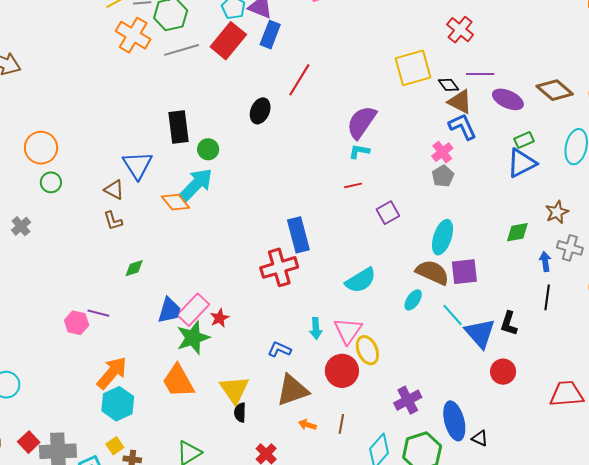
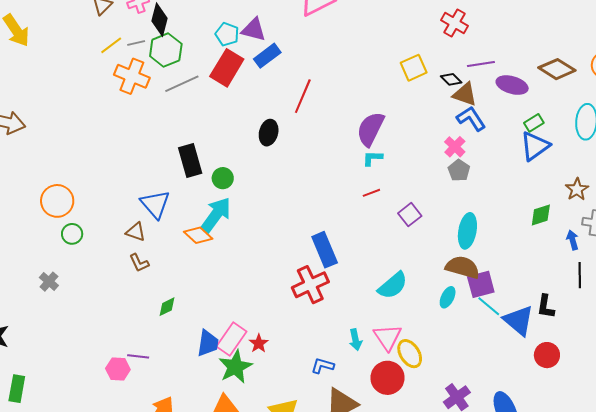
blue rectangle: (270, 35) -> (267, 56), turned 40
yellow square: (413, 68) -> (414, 68), size x0.7
purple square: (464, 272) -> (481, 284), moved

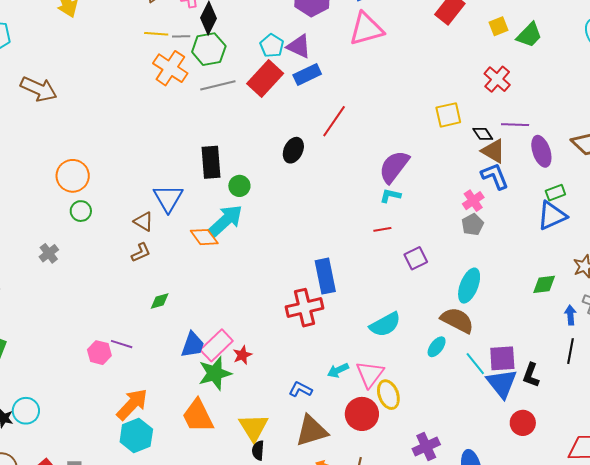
yellow line: (111, 45) -> (156, 34), turned 30
purple ellipse: (512, 85) -> (541, 151), turned 44
brown L-shape: (139, 263) -> (141, 253), turned -100
purple square: (481, 284) -> (502, 358), moved
cyan arrow: (355, 340) -> (338, 370), turned 65

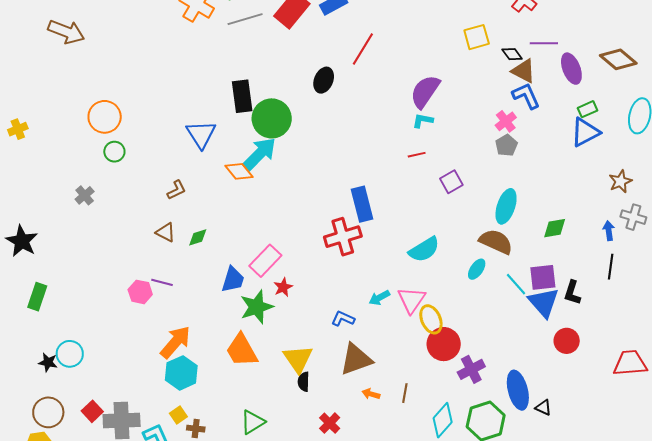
green circle: (239, 186) -> (272, 118), size x1.8
brown triangle: (144, 222) -> (166, 232), moved
green diamond: (544, 284) -> (555, 228), moved
pink rectangle: (217, 345) -> (265, 261), moved
red circle: (362, 414) -> (444, 344), moved

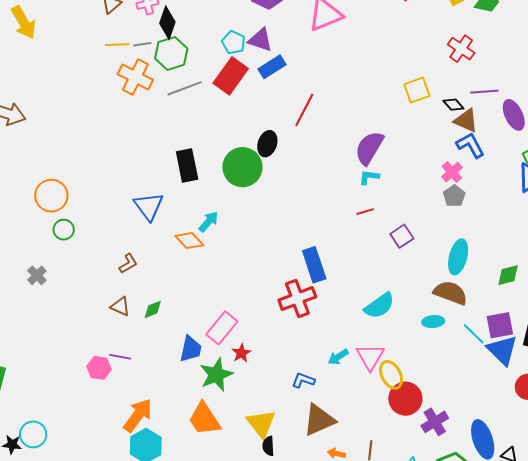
green circle: (272, 118) -> (242, 167), moved
cyan arrow: (260, 154) -> (209, 222), size x0.6
cyan ellipse: (477, 269) -> (433, 322), turned 55

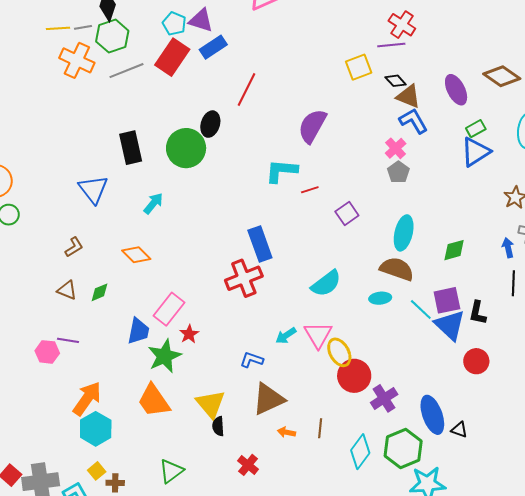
purple line: (484, 92) -> (391, 45), moved
cyan L-shape: (369, 177) -> (281, 171), moved, size x1.6
orange diamond: (189, 241) -> (136, 255), moved

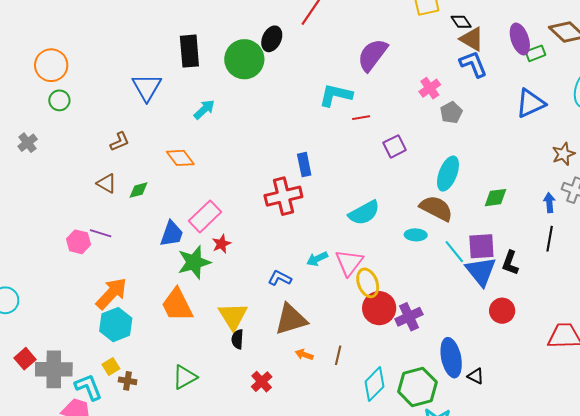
green rectangle: (476, 129) -> (536, 53), moved
pink cross: (396, 148) -> (430, 88), moved
blue rectangle: (260, 244) -> (304, 165), size x0.7
purple cross: (384, 398) -> (409, 317), moved

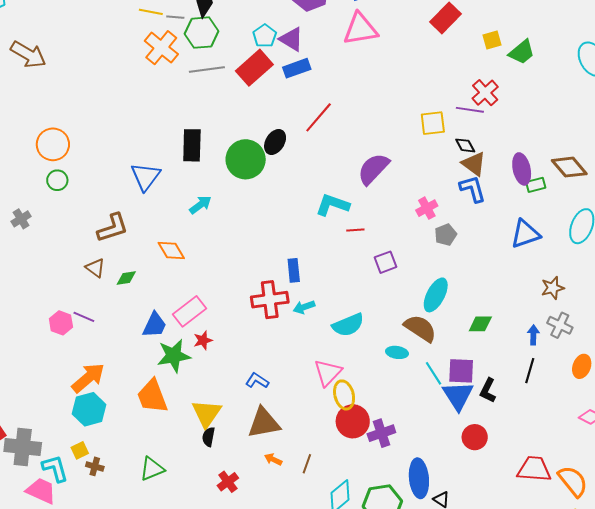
brown L-shape: (120, 142) -> (113, 228), size x1.6
cyan arrow: (317, 259) -> (304, 307), moved

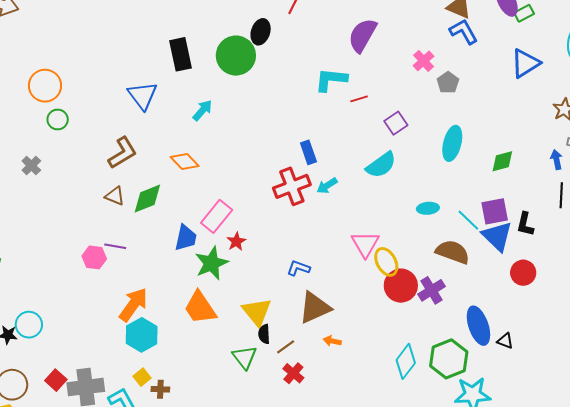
green diamond: (126, 278) -> (147, 199), size x1.6
cyan semicircle: (348, 325) -> (381, 165), moved
brown semicircle: (420, 328) -> (453, 252), moved
brown line: (307, 464) -> (286, 347), moved, turned 48
green triangle: (152, 469) -> (244, 357), moved, turned -32

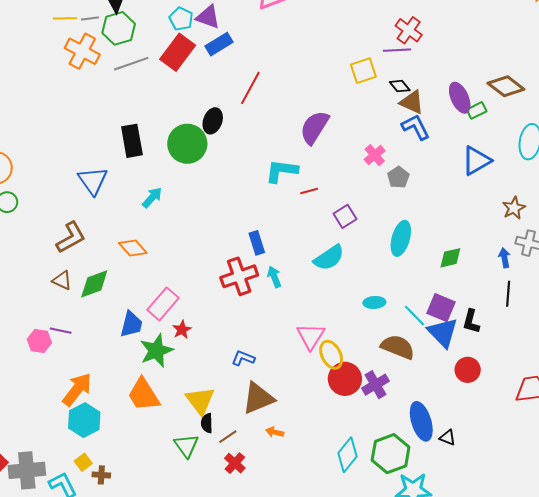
cyan arrow: (327, 186) -> (274, 277), turned 100
purple square: (495, 211) -> (441, 308), turned 32

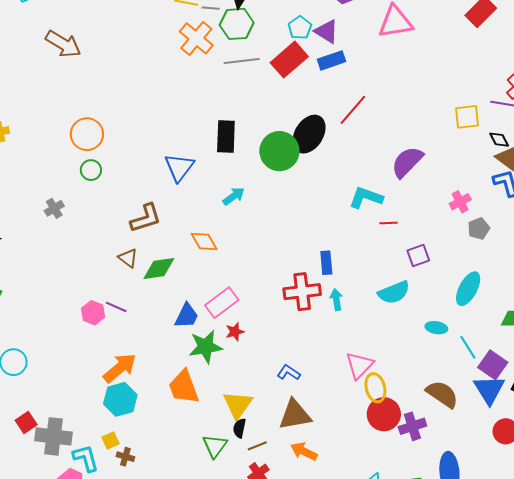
black ellipse: (213, 121) -> (309, 134), size x1.5
cyan ellipse: (374, 302) -> (436, 328), moved
cyan line: (414, 316) -> (468, 347), moved
orange arrow: (275, 432) -> (304, 451), size x1.5

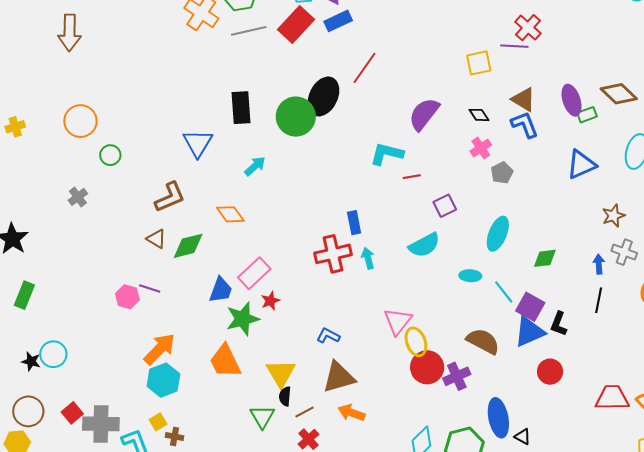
brown arrow: (63, 44) -> (70, 33), turned 66
orange circle: (87, 134) -> (80, 121), moved
black diamond: (499, 140) -> (479, 115), moved
blue triangle: (489, 390) -> (529, 332), turned 44

